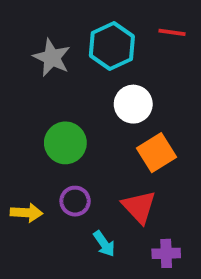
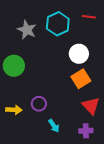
white circle: (133, 104) -> (79, 54), moved
green circle: (65, 143) -> (14, 66), moved
red triangle: (139, 207) -> (91, 106), moved

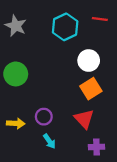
gray star: (27, 30) -> (16, 26), moved
red triangle: (91, 106) -> (84, 119), moved
cyan arrow: (54, 126) -> (49, 141), moved

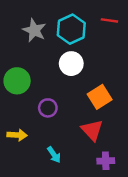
gray star: (16, 26) -> (34, 30), moved
white circle: (89, 61) -> (71, 64), moved
purple circle: (44, 117) -> (48, 108), moved

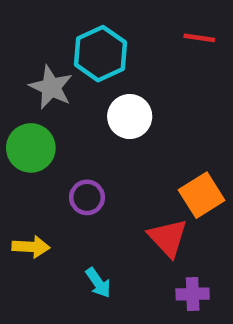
cyan hexagon: (71, 29) -> (100, 54), moved
gray star: (34, 30) -> (51, 87), moved
orange square: (100, 97) -> (202, 195), moved

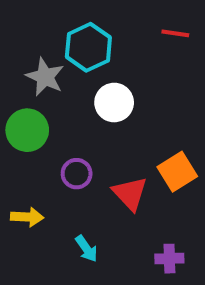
red triangle: (168, 238) -> (130, 193), moved

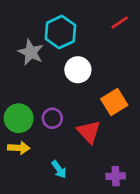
red line: (175, 33) -> (120, 23), turned -42
green circle: (27, 130) -> (19, 118), moved
orange square: (177, 172) -> (114, 102), moved

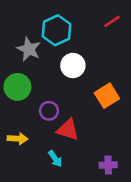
green circle: (19, 118) -> (17, 87), moved
red triangle: (89, 132) -> (68, 130), moved, turned -30

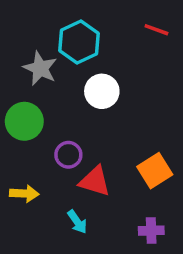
red line: (112, 21) -> (156, 30), turned 54
orange square: (107, 96) -> (155, 171), moved

